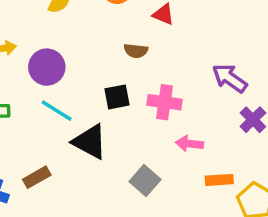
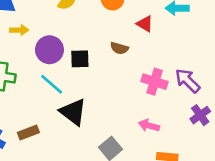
black square: (117, 97) -> (80, 59), moved
pink cross: (165, 102) -> (155, 82), moved

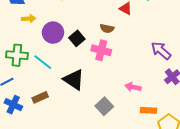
black square: (80, 59) -> (77, 38), turned -35
pink cross: (155, 82) -> (101, 50), moved
cyan line: (52, 84) -> (43, 62), moved

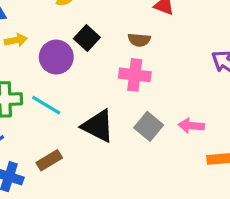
black square: (77, 38) -> (87, 38), moved
gray square: (104, 106) -> (149, 126), moved

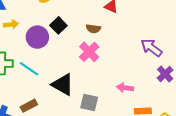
pink cross: (135, 75) -> (89, 52), turned 36
gray square: (149, 126) -> (89, 102), moved, turned -30

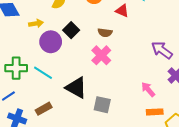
yellow arrow: (11, 24) -> (36, 24), moved
pink arrow: (125, 88) -> (148, 89), moved, turned 42

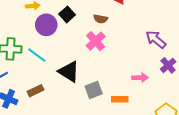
pink arrow: (148, 89) -> (140, 78), turned 126
gray square: (102, 105) -> (94, 90), turned -36
orange rectangle: (155, 112) -> (120, 99), moved

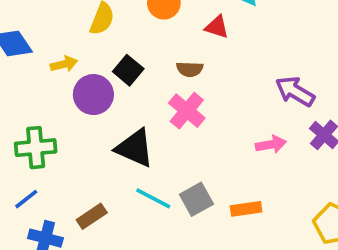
cyan line: (37, 55) -> (153, 198), moved
black triangle: (69, 72) -> (135, 148), moved
pink arrow: (140, 78) -> (271, 144), moved

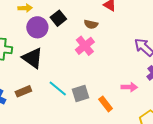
pink arrow: (271, 144) -> (129, 87), moved
black triangle: (135, 148) -> (33, 58), moved
orange rectangle: (246, 209) -> (106, 104), turned 49

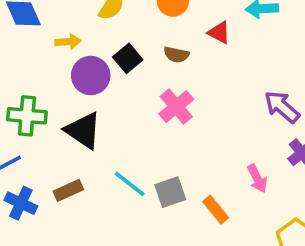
brown semicircle: (91, 24) -> (176, 55), moved
pink arrow: (129, 87) -> (257, 178), turned 63

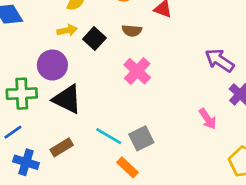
yellow arrow: (68, 42) -> (67, 30), moved
purple circle: (91, 75) -> (52, 65), moved
orange rectangle: (216, 210) -> (128, 167), moved

